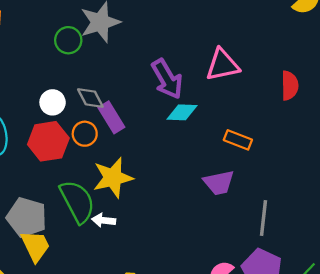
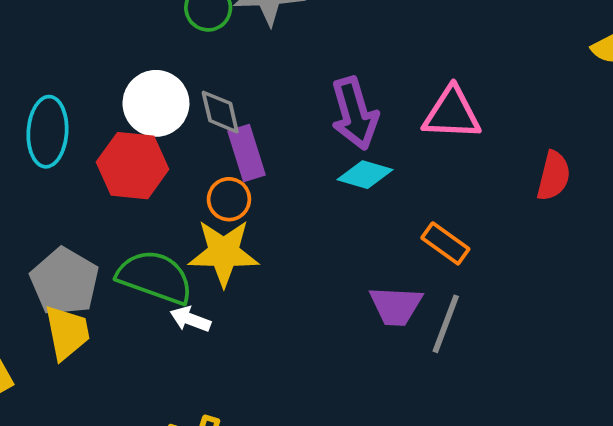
white circle: (53, 102) -> (156, 103), size x1.5
orange circle: (85, 134) -> (229, 199), moved
green semicircle: (77, 201) -> (155, 277), turned -57
gray line: (264, 218) -> (446, 324), moved

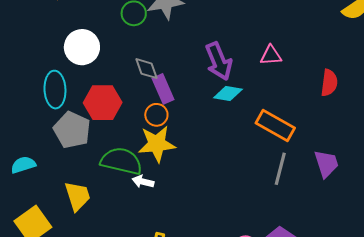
white circle: (156, 103) -> (82, 47), moved
pink triangle: (452, 113) -> (271, 55), size x0.7
orange rectangle: (445, 243) -> (275, 126), size x1.5
gray pentagon: (65, 282) -> (72, 130), moved
purple trapezoid: (396, 306) -> (326, 164), moved, turned -104

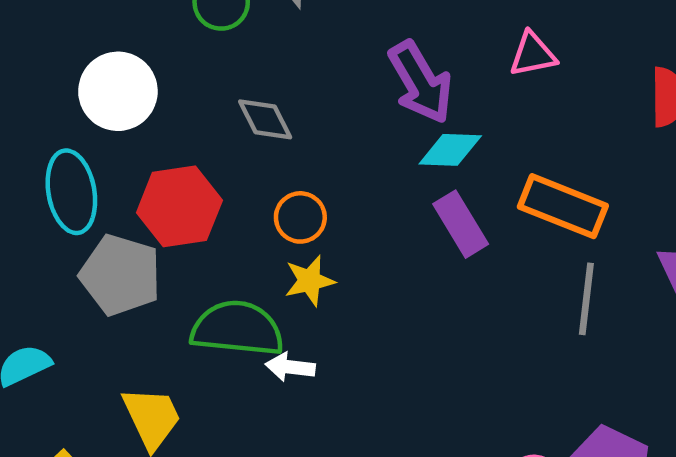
purple rectangle: (163, 89) -> (461, 224), moved
yellow star: (157, 144) -> (310, 281), size x0.6

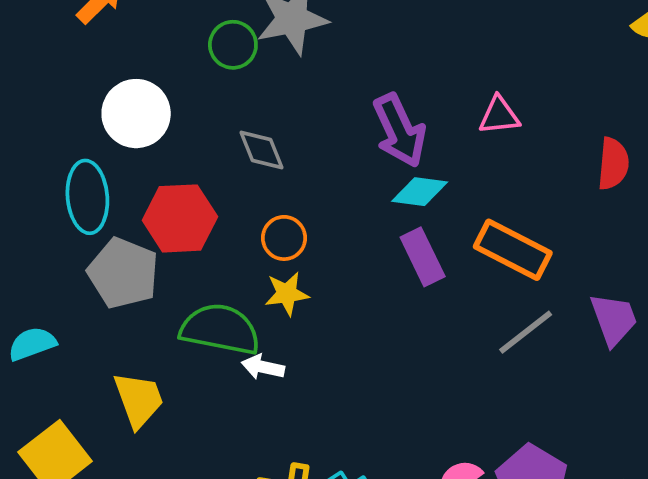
gray line: (586, 299) -> (526, 332), turned 40

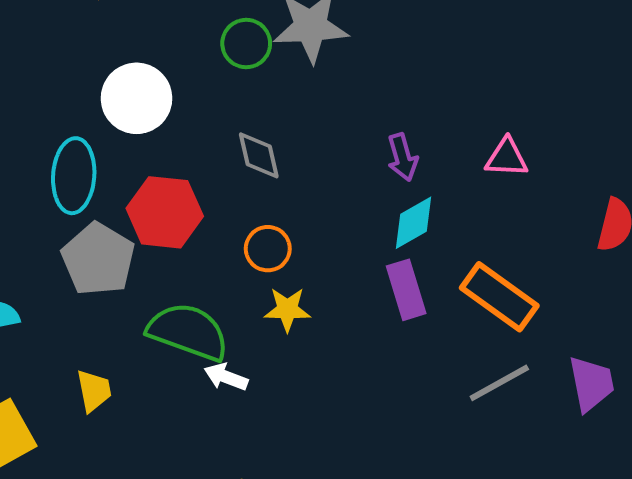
purple arrow: (399, 131) -> (403, 157), size x0.6
cyan diamond: (420, 192) -> (413, 223), turned -46
yellow star: (287, 294) -> (287, 309), moved
yellow trapezoid: (139, 400) -> (94, 391), size x0.7

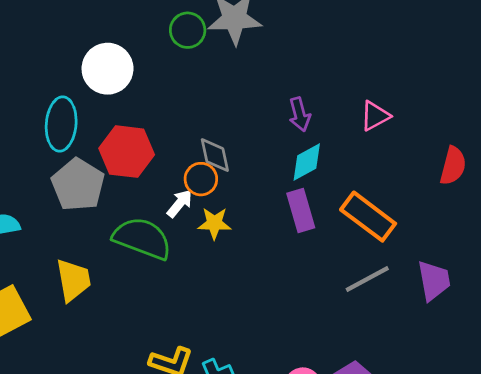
gray diamond: (259, 155) -> (215, 155), moved
pink triangle: (507, 158) -> (375, 116), turned -32
white arrow: (226, 377) -> (180, 203), moved, turned 108
yellow trapezoid: (94, 391) -> (73, 280), size x1.4

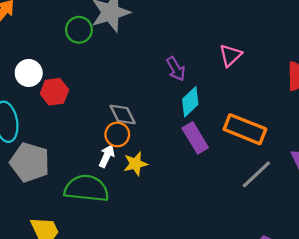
white circle: (108, 69) -> (29, 73), size x0.7
red hexagon: (127, 152) -> (54, 92), moved, size x0.7

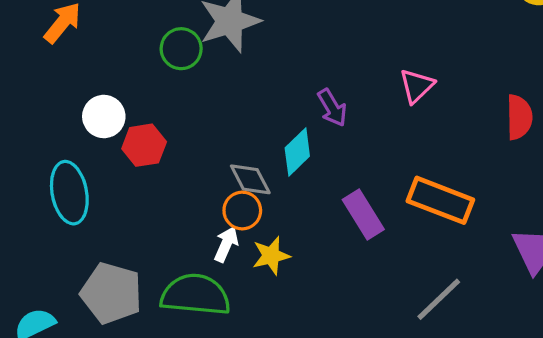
cyan diamond: (190, 102) -> (297, 152), moved
gray pentagon: (30, 162) -> (111, 293), moved
gray line: (256, 174) -> (439, 299), moved

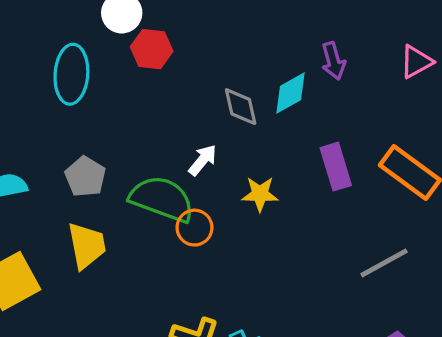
orange circle: (242, 211) -> (194, 228), moved
yellow star: (271, 256) -> (260, 194), moved
gray pentagon: (111, 293) -> (85, 177), size x0.7

